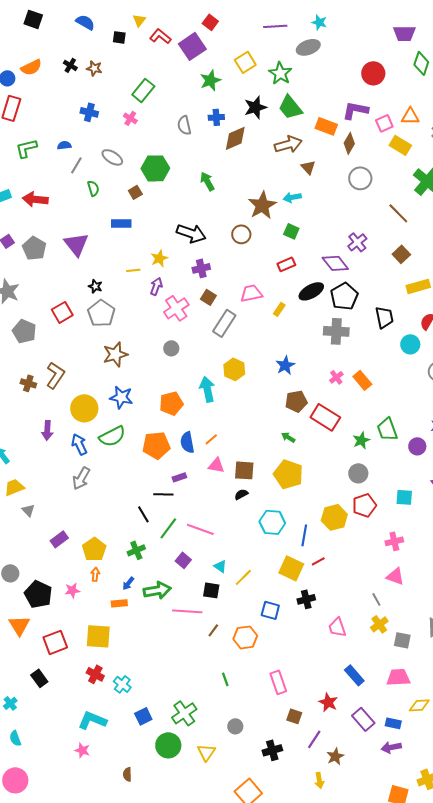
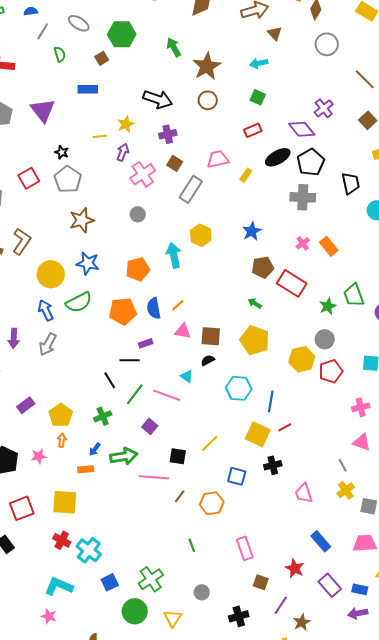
brown star: (262, 205) -> (207, 66), moved
purple arrow: (47, 430) -> (14, 338), moved
yellow hexagon: (334, 517) -> (302, 359), moved
cyan triangle: (220, 566) -> (187, 376), moved
cyan cross: (122, 684) -> (89, 550), size x1.4

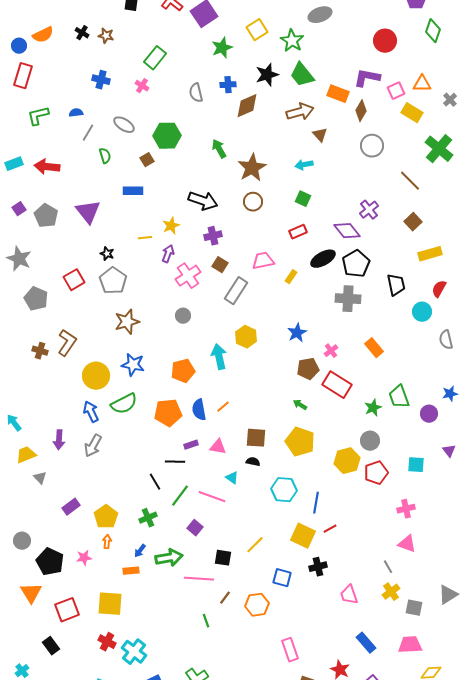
pink cross: (303, 243) -> (331, 351), moved
pink triangle: (183, 331) -> (218, 447), moved
black semicircle: (208, 360) -> (253, 462), turned 40
green line: (192, 545) -> (206, 621), moved

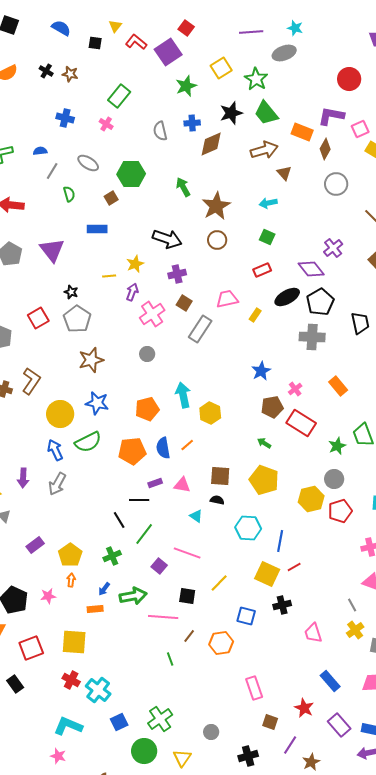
yellow hexagon: (246, 337) -> (210, 413), moved
pink line: (212, 497) -> (187, 553), moved

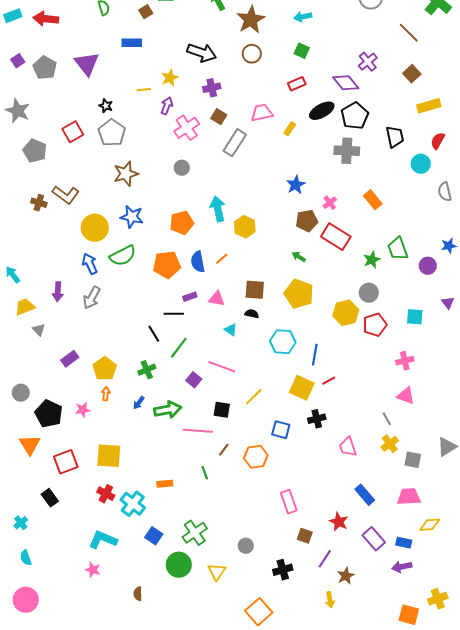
brown L-shape: (31, 381) -> (66, 195), turned 92
orange rectangle: (95, 609) -> (165, 484), moved
blue square: (119, 722) -> (154, 536), turned -30

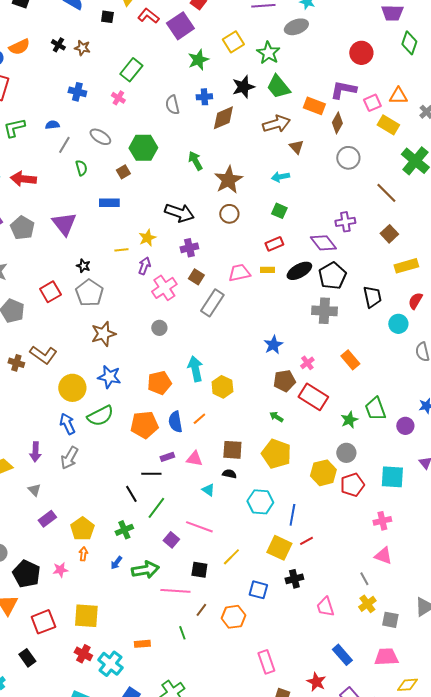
purple cross: (368, 62) -> (345, 222), turned 30
yellow rectangle: (290, 129) -> (267, 270), moved, turned 56
cyan square: (415, 317) -> (392, 477), size x1.4
gray triangle: (39, 330) -> (34, 490), moved

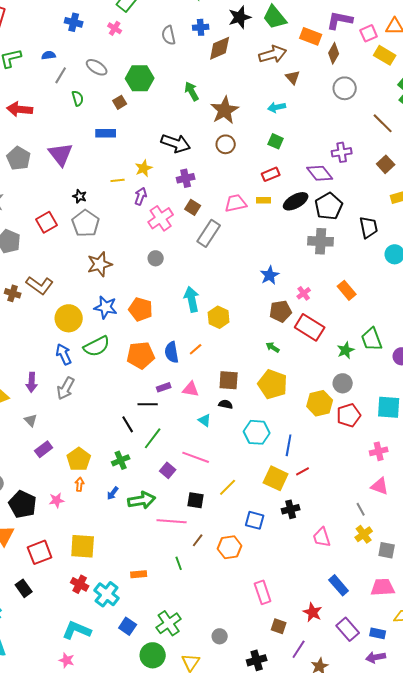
orange pentagon: (159, 383) -> (141, 309), moved, turned 30

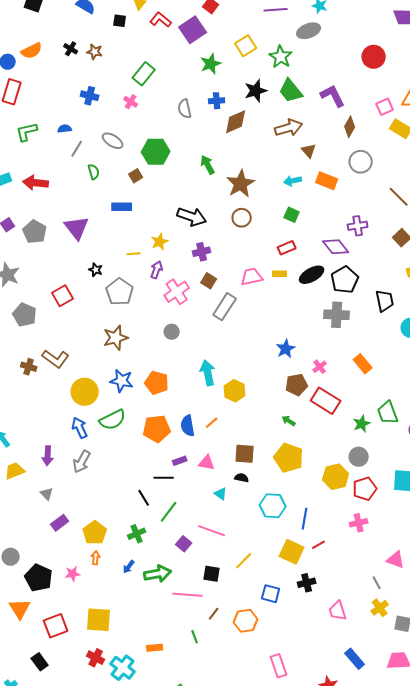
purple L-shape: (340, 20) -> (333, 96), moved, turned 52
orange rectangle: (311, 36) -> (327, 181), moved
gray pentagon: (86, 223) -> (120, 292), moved
pink cross: (379, 451) -> (359, 523), moved

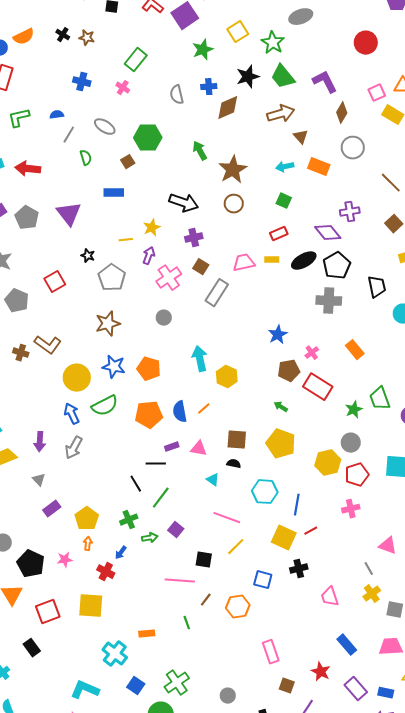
pink line: (212, 531) -> (227, 518), moved
green arrow: (158, 574) -> (150, 538), moved, size x0.6
red cross: (96, 658) -> (106, 572), moved

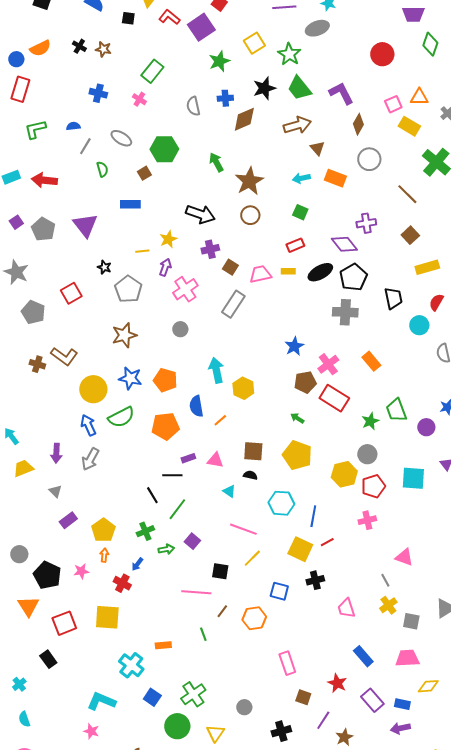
brown square: (201, 267) -> (230, 267), moved
pink cross: (312, 353) -> (328, 364), size x1.5
blue semicircle: (180, 412) -> (196, 406), moved

